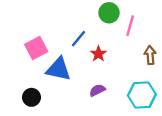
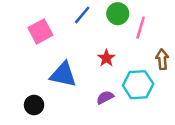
blue line: (78, 39) -> (82, 15), moved
pink square: (36, 48) -> (40, 31), moved
cyan hexagon: (142, 95) -> (138, 85), moved

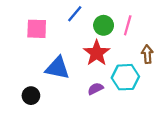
green circle: (118, 14) -> (104, 25), moved
pink square: (40, 31) -> (37, 29), turned 30
red star: (106, 58) -> (97, 53), size x1.6

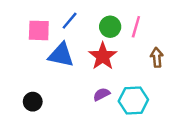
blue line: (75, 14) -> (70, 21), moved
blue triangle: (57, 68) -> (61, 55), moved
cyan hexagon: (125, 77) -> (133, 100), moved

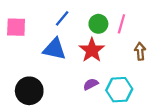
pink square: (39, 30) -> (16, 27), moved
black circle: (33, 102) -> (29, 91), size x1.6

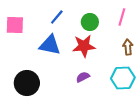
pink line: (121, 24) -> (122, 17), moved
red star: (92, 50) -> (84, 46), turned 30
cyan hexagon: (119, 90) -> (123, 78), moved

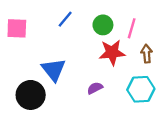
pink line: (122, 17) -> (132, 28), moved
blue triangle: (50, 45) -> (54, 70), moved, turned 40
red star: (84, 46) -> (112, 52), moved

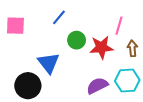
green circle: (103, 25) -> (77, 40), moved
purple semicircle: (95, 88) -> (97, 86), moved, size x1.5

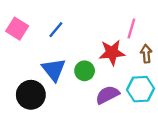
blue line: (59, 17) -> (56, 30), moved
pink square: (15, 26) -> (17, 29), turned 30
green circle: (77, 40) -> (85, 71), moved

